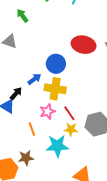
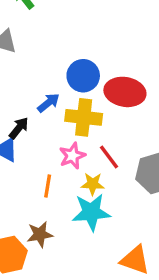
red ellipse: (84, 45) -> (125, 92), moved
orange line: (32, 129) -> (48, 186), turned 32
yellow star: (71, 129) -> (93, 184), moved

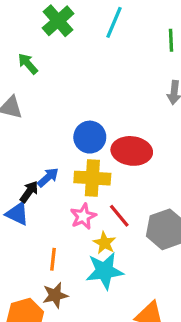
blue arrow: (48, 103) -> (48, 177), moved
yellow star: (93, 184) -> (104, 243), turned 30
orange line: (48, 186) -> (53, 259), moved

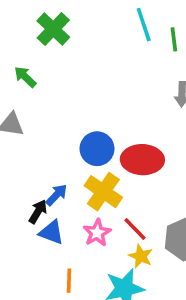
cyan line: (114, 22) -> (144, 25), moved, turned -36
yellow cross: (92, 178) -> (103, 192), turned 36
blue triangle: (17, 214) -> (51, 232), moved
yellow star: (104, 243) -> (141, 256), moved

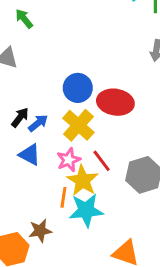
black arrow: (38, 212) -> (20, 117), moved
yellow star: (141, 256) -> (83, 181), moved, size x1.5
orange line: (69, 281) -> (63, 197), moved

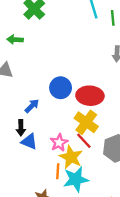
green arrow: (24, 19) -> (15, 40), turned -42
black arrow: (20, 117) -> (21, 128), moved, turned 147
blue arrow: (38, 123) -> (32, 106), moved
yellow cross: (78, 125) -> (86, 122), moved

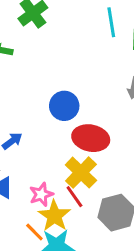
blue circle: (61, 88) -> (64, 106), moved
orange line: (58, 171) -> (34, 232), turned -56

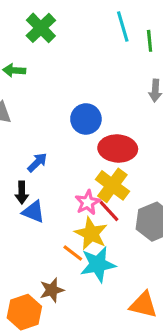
pink star: (41, 194) -> (88, 202), moved

